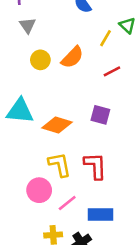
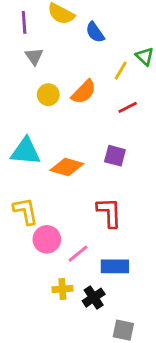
yellow L-shape: (60, 165) -> (26, 211), moved

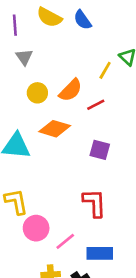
blue semicircle: (95, 32) -> (82, 20), moved
red line: (128, 107) -> (96, 105), moved
orange diamond: (67, 167) -> (55, 129), moved

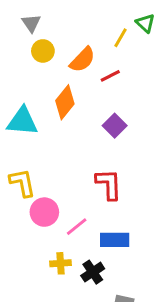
yellow circle: (37, 93) -> (43, 51), moved
orange diamond: (55, 129) -> (65, 102), turned -68
purple square: (100, 150) -> (115, 126), turned 30

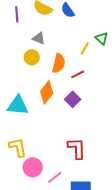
gray triangle: (31, 23) -> (39, 38), moved, turned -32
orange semicircle: (82, 60) -> (59, 63), turned -30
purple square: (115, 126) -> (73, 99), moved

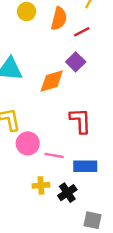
orange diamond: (47, 92) -> (52, 81), moved, turned 35
pink line: (55, 177) -> (54, 155), turned 49

